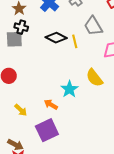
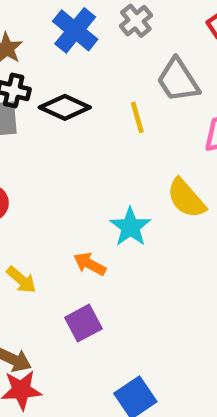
black diamond: (56, 38) -> (65, 107), moved
purple square: (47, 130) -> (83, 323), size x0.7

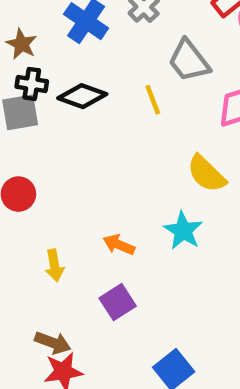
cyan star: (130, 227) -> (183, 231), moved
yellow arrow: (21, 280) -> (54, 265), turned 44

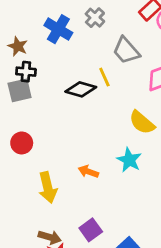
black diamond: (82, 96) -> (81, 89), moved
yellow arrow: (54, 265) -> (48, 187), size x1.5
purple square: (118, 302) -> (91, 230), moved

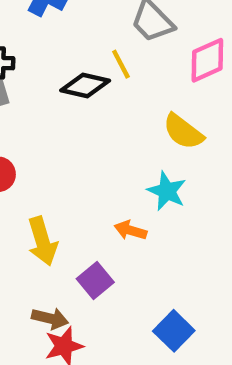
orange arrow: (88, 172) -> (131, 230), moved
purple square: (91, 230) -> (95, 281), moved

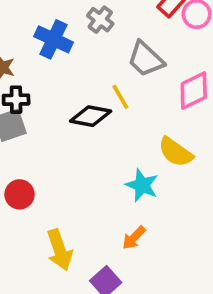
cyan star: (167, 191) -> (142, 185), moved
orange arrow: (131, 230) -> (134, 238), turned -60

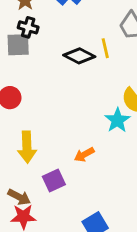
cyan star: (142, 185) -> (117, 120), moved

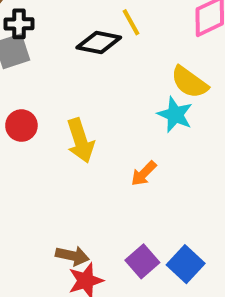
yellow arrow: (27, 147) -> (80, 141), moved
purple square: (54, 180) -> (142, 261), moved

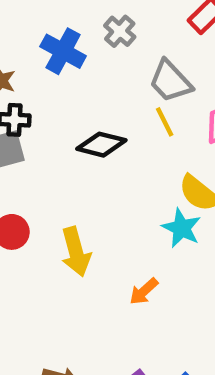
yellow line: (131, 22) -> (165, 122), moved

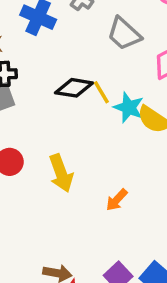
yellow line: (165, 122) -> (101, 92), moved
cyan star: (182, 228) -> (129, 108), moved

